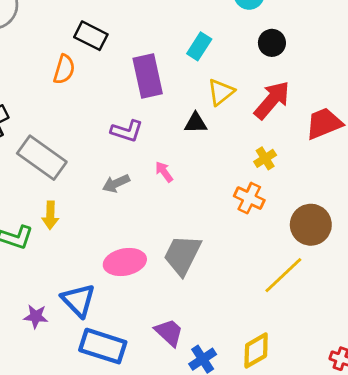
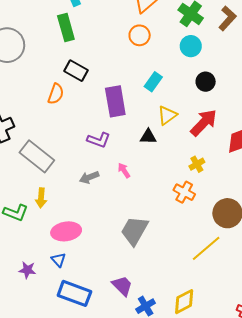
pink ellipse: (125, 262) -> (66, 231), moved
blue triangle: (78, 300) -> (58, 260), size x0.6

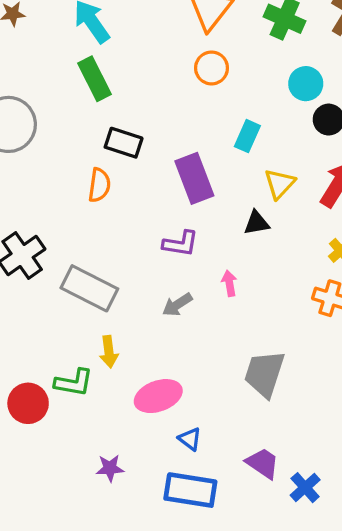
cyan circle: (191, 46) -> (306, 84), moved
pink arrow: (124, 170) -> (229, 283), turned 35
blue triangle: (58, 260) -> (190, 439), moved

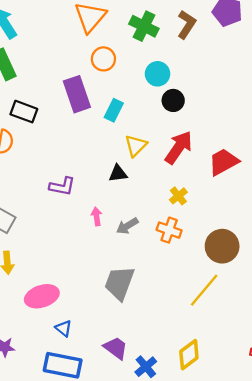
orange circle: (212, 68) -> (103, 59), moved
purple rectangle: (194, 178) -> (77, 94), moved
gray arrow: (177, 305) -> (127, 226), moved

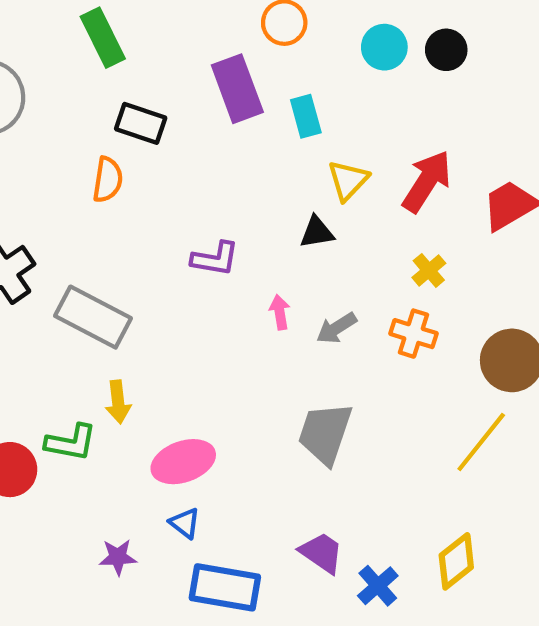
black circle: (173, 100) -> (446, 50), moved
cyan rectangle: (114, 110) -> (306, 116), turned -40
blue triangle: (64, 328) -> (185, 523), moved

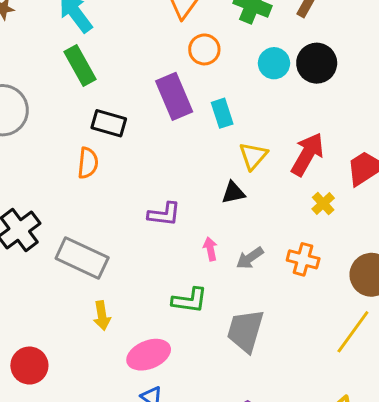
black circle: (446, 50) -> (317, 63), size x1.4
yellow cross: (429, 270) -> (323, 204), moved
green L-shape: (71, 442) -> (190, 300), moved

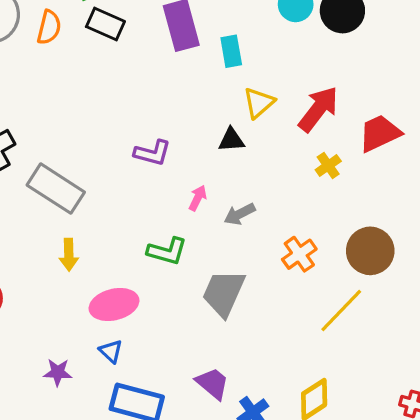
black rectangle: (109, 123) -> (105, 24), moved
orange semicircle: (88, 163) -> (49, 27), moved
pink arrow: (210, 249) -> (198, 198), turned 30
orange cross: (303, 259) -> (299, 254), moved, turned 32

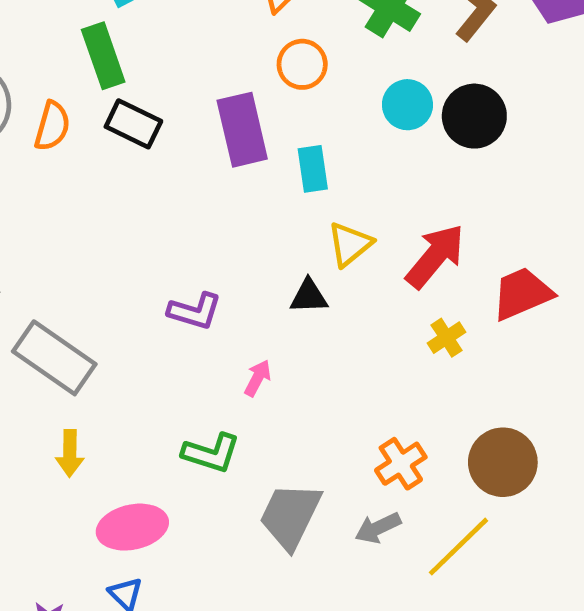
gray arrow: (240, 214) -> (378, 528), moved

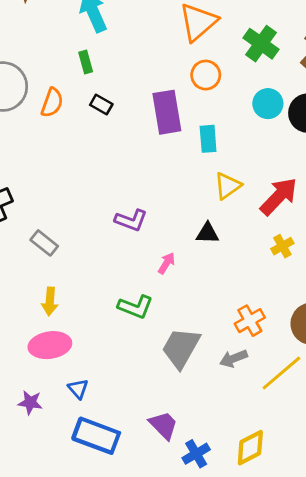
green rectangle: (103, 56) -> (86, 62), size x0.6
black rectangle: (133, 124) -> (101, 104), size x0.7
black triangle: (309, 296) -> (207, 233), moved
gray rectangle: (54, 358) -> (44, 243), size x0.6
pink ellipse: (132, 527) -> (50, 345), moved

